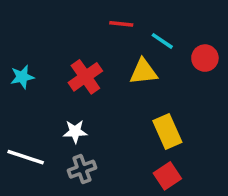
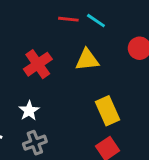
cyan line: (162, 41) -> (96, 21), moved
white star: (75, 131) -> (29, 111), turned -30

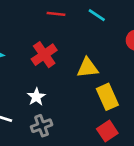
red line: (68, 19) -> (56, 14), moved
yellow triangle: (87, 60) -> (88, 68), moved

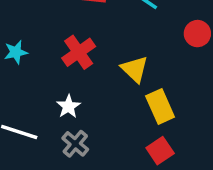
yellow triangle: (88, 68) -> (135, 69), turned 50
gray cross: (42, 126) -> (75, 144), turned -30

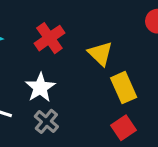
white star: (68, 107) -> (40, 88), size x1.4

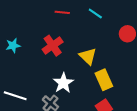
white star: (40, 88) -> (63, 83), moved

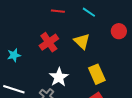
cyan star: (13, 46) -> (14, 55), moved
yellow triangle: (88, 56) -> (82, 41), moved

